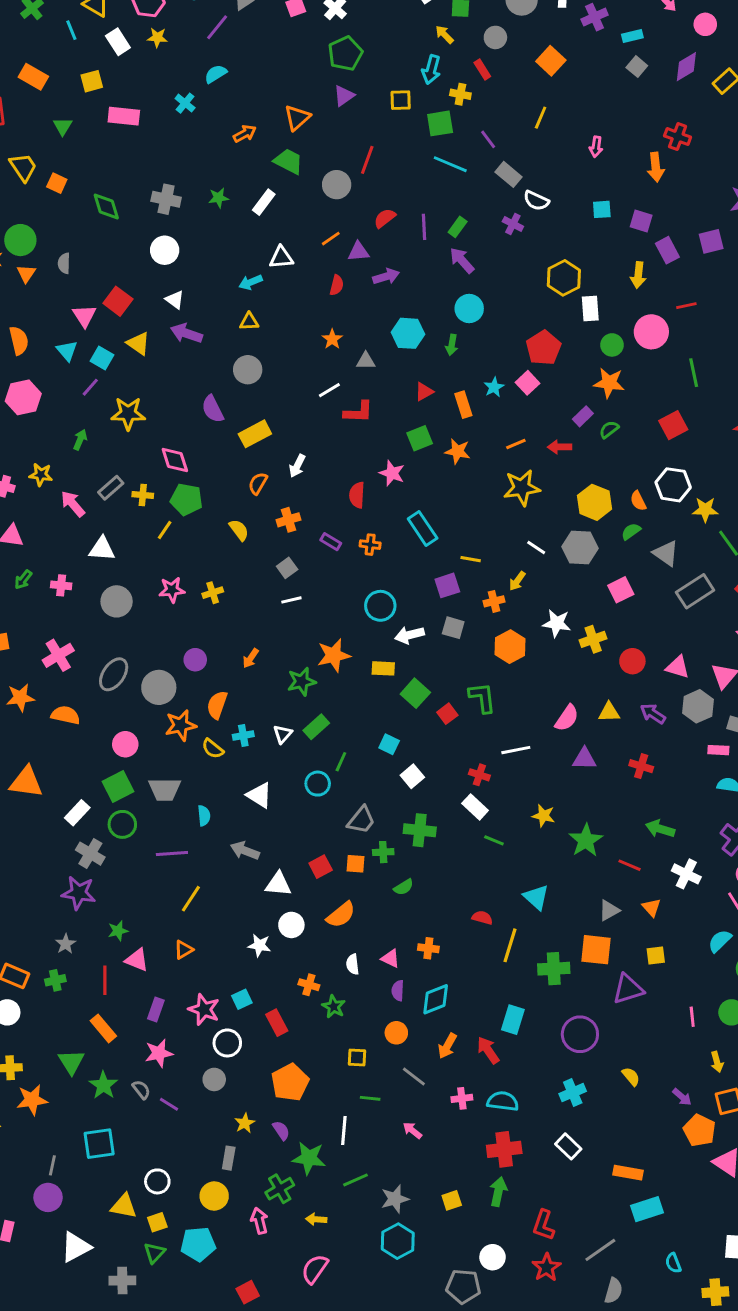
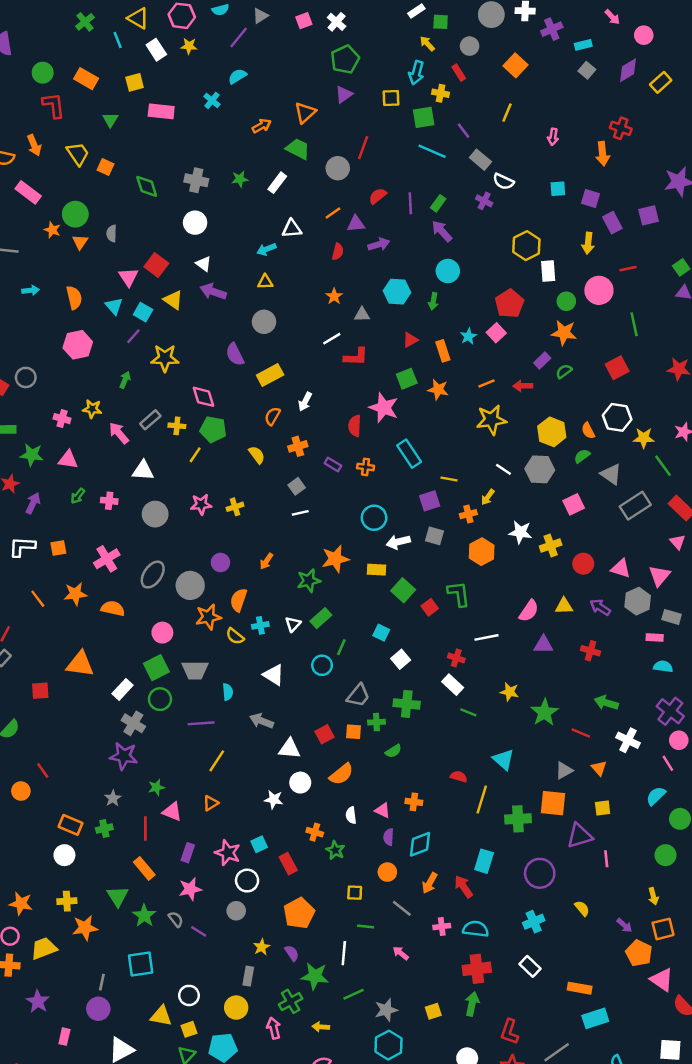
pink star: (392, 473) -> (384, 408), size x1.4
pink line: (692, 1017) -> (606, 859), moved

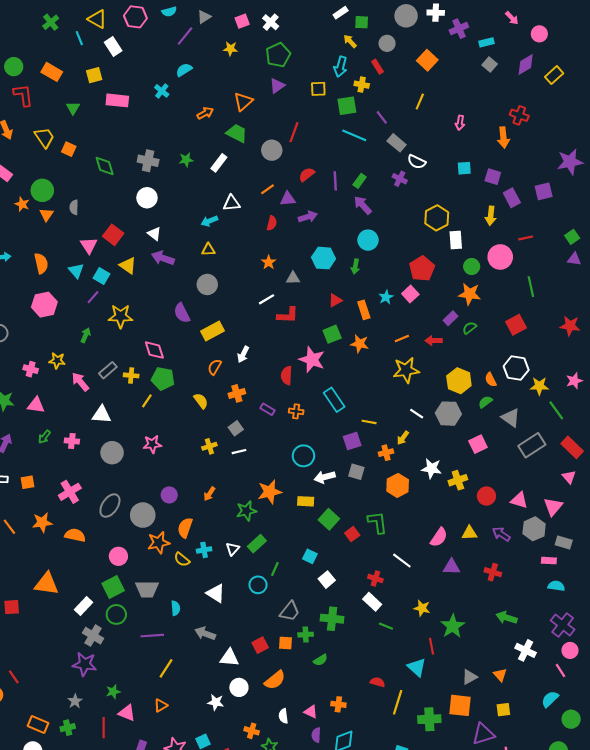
yellow star: (189, 46) -> (231, 49), moved
yellow cross: (235, 507) -> (209, 446), moved
white line: (487, 637) -> (402, 561), turned 48
red line: (581, 733) -> (431, 646), moved, turned 56

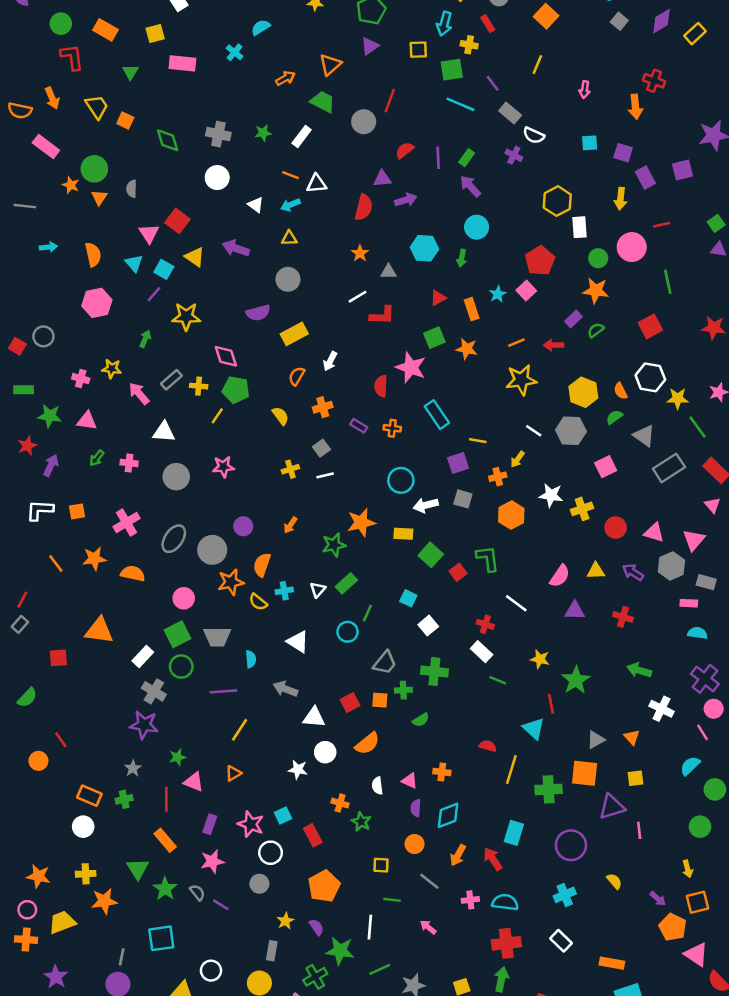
orange line: (268, 189) -> (290, 175), moved, turned 56
red semicircle: (272, 223) -> (364, 207), size x1.5
white triangle: (154, 234) -> (256, 205), moved
purple semicircle: (182, 313) -> (258, 313), turned -78

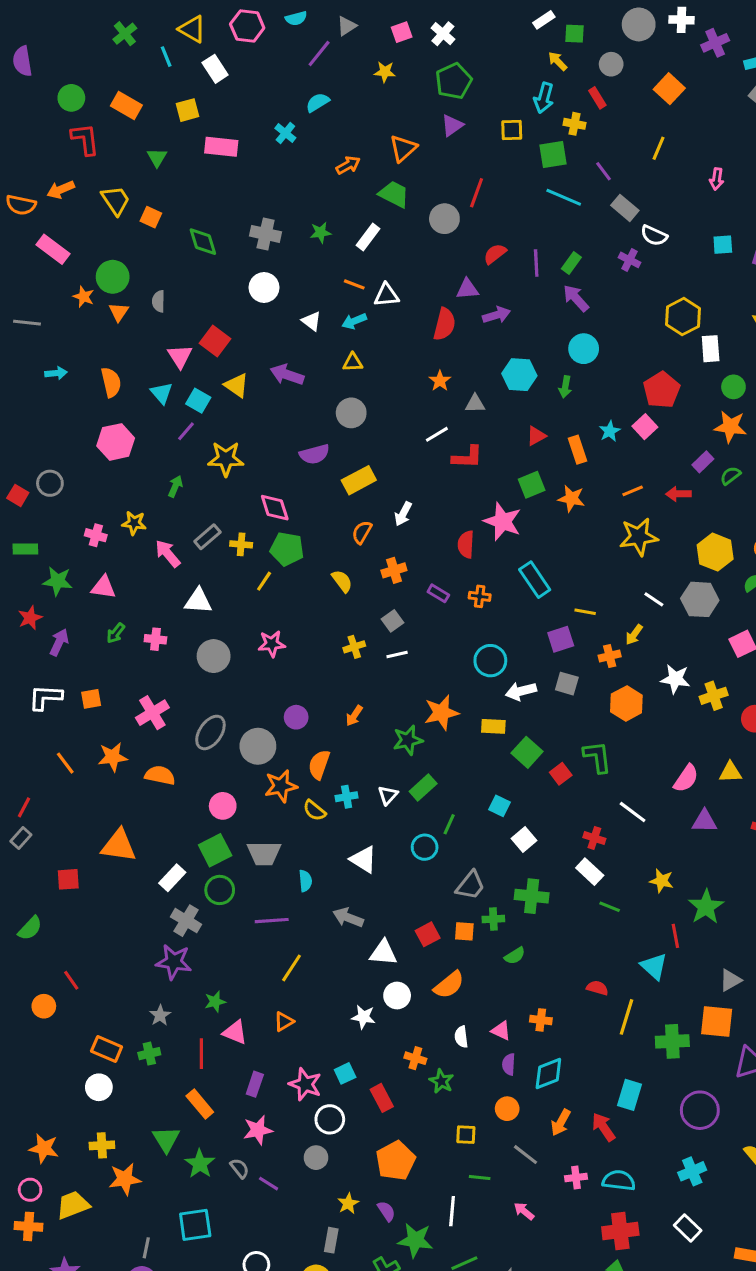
orange arrow: (52, 98) -> (61, 190), turned 90

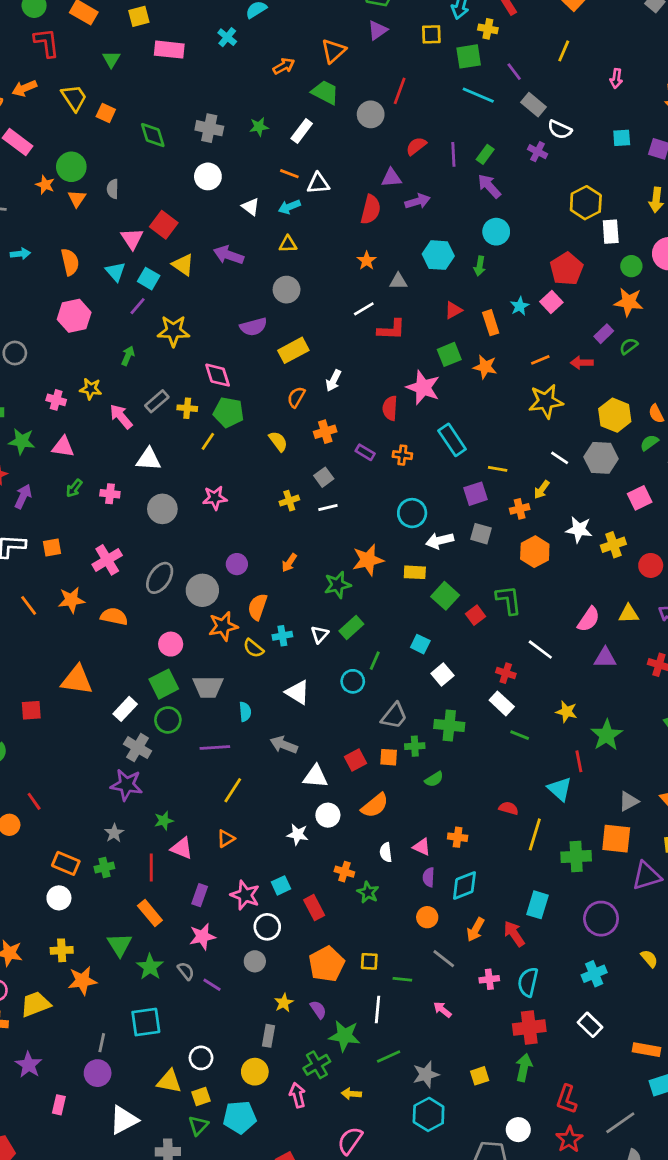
yellow square: (466, 1135) -> (369, 961), moved
cyan semicircle: (619, 1181) -> (528, 982), turned -84

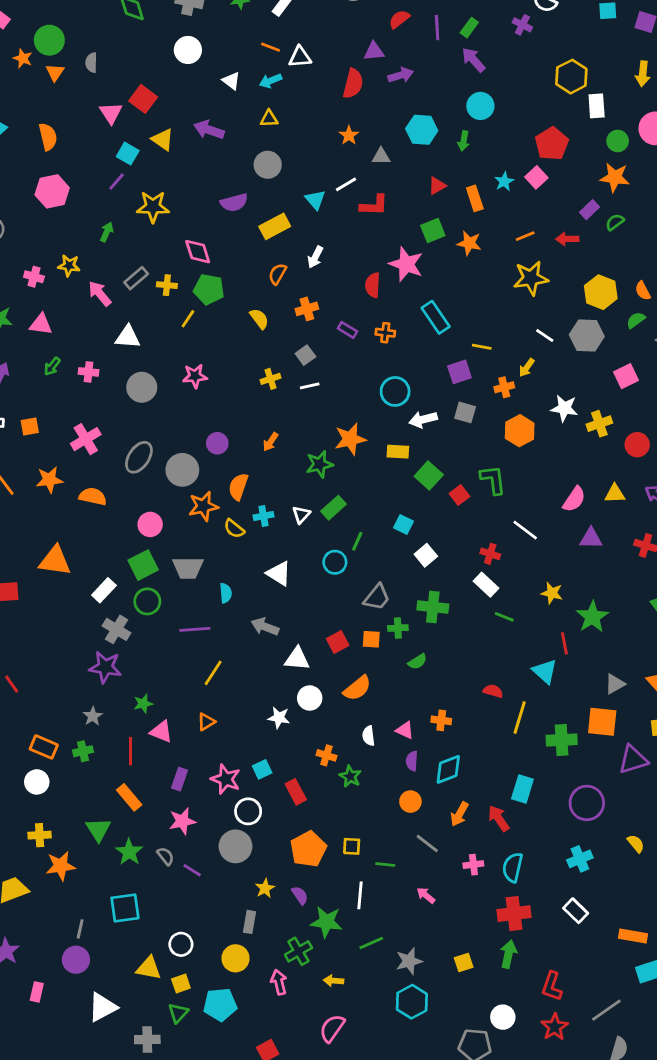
cyan triangle: (115, 272) -> (315, 200), moved
gray circle: (255, 961) -> (235, 846), size x1.5

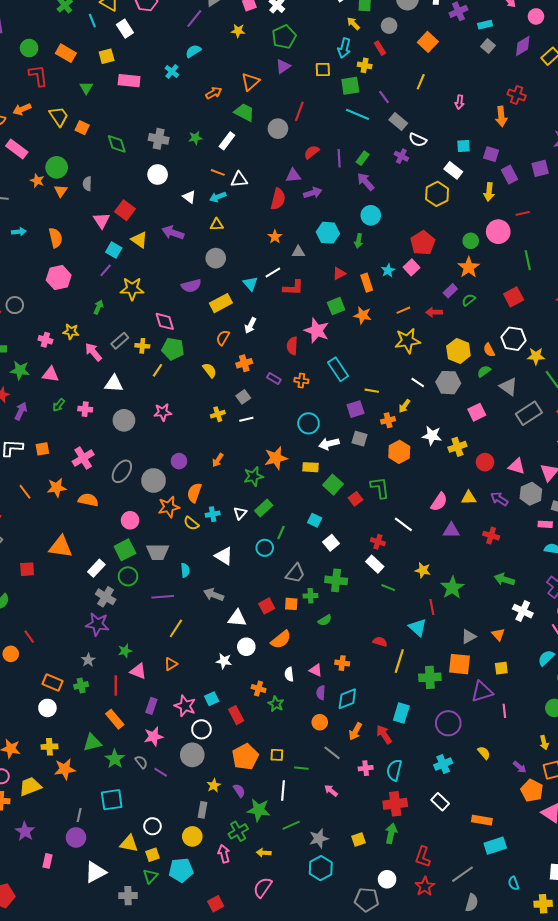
white rectangle: (597, 106) -> (453, 170), moved, turned -48
orange star: (615, 177) -> (469, 267), turned 30
green triangle: (98, 830) -> (92, 743), turned 48

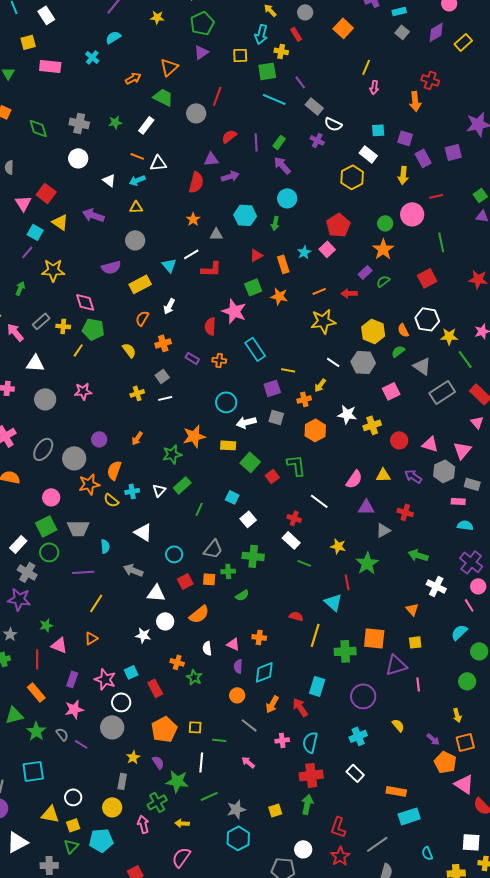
yellow line: (421, 82) -> (366, 67), moved
cyan circle: (265, 548) -> (174, 554), moved
gray triangle: (469, 637) -> (383, 530), moved

